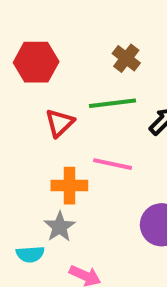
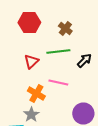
red hexagon: (36, 62) -> (29, 22), moved
orange cross: (69, 186) -> (36, 94), turned 30

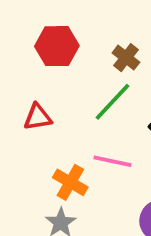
green line: (58, 52) -> (113, 102), turned -40
red triangle: (31, 62) -> (38, 117), moved, turned 35

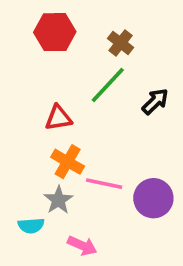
red triangle: (38, 117) -> (58, 118), moved
pink line: (113, 161) -> (104, 184), moved

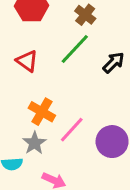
red triangle: (58, 118) -> (27, 61), moved, turned 45
pink line: (104, 184) -> (72, 130), turned -60

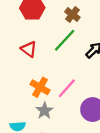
pink line: (72, 130) -> (67, 88), moved
gray star: (34, 143) -> (44, 111), moved

